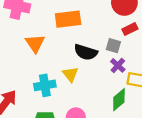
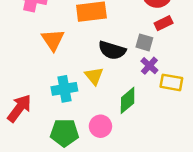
green diamond: (119, 100) -> (128, 100), moved

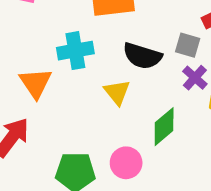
orange triangle: (53, 40) -> (36, 83), moved
cyan cross: (64, 89) -> (75, 51), moved

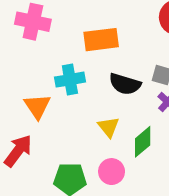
yellow triangle: (117, 92) -> (109, 127), moved

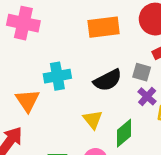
orange rectangle: (101, 40) -> (104, 27), moved
black semicircle: (125, 84) -> (108, 80), turned -44

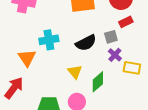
gray square: (142, 72) -> (111, 37), turned -32

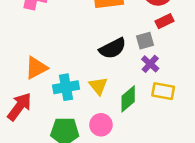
cyan cross: (49, 40) -> (66, 87), moved
orange triangle: (27, 58) -> (36, 68), turned 36
yellow rectangle: (132, 68) -> (163, 91), moved

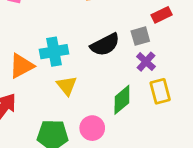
yellow triangle: (98, 86) -> (67, 86), moved
cyan cross: (66, 87) -> (54, 52), moved
yellow rectangle: (163, 91) -> (160, 91), turned 65

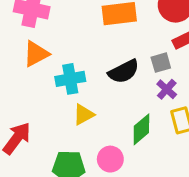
orange triangle: (21, 66) -> (36, 54), moved
yellow triangle: (67, 86) -> (84, 115), turned 40

